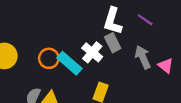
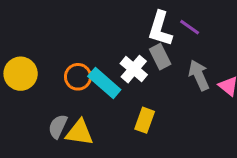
purple line: (145, 20) -> (190, 27), moved

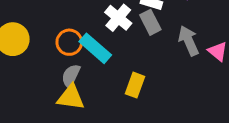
white cross: (134, 69) -> (118, 18), moved
gray semicircle: (58, 126) -> (71, 76), moved

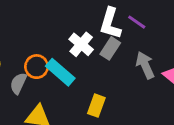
gray rectangle: (150, 22) -> (110, 48), turned 60
gray semicircle: (71, 76) -> (18, 83), moved

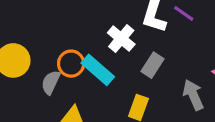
gray rectangle: (110, 48) -> (153, 65), moved
gray arrow: (145, 65) -> (193, 95), moved

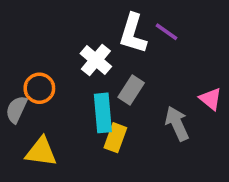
cyan rectangle: (98, 70) -> (103, 113), moved, turned 44

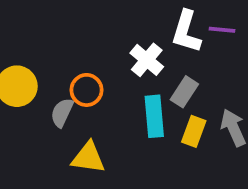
purple line: (166, 32) -> (222, 30), turned -30
yellow rectangle: (115, 138) -> (194, 131), moved

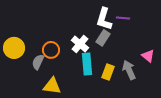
white cross: (147, 60) -> (80, 44), moved
gray rectangle: (184, 92) -> (103, 38), moved

